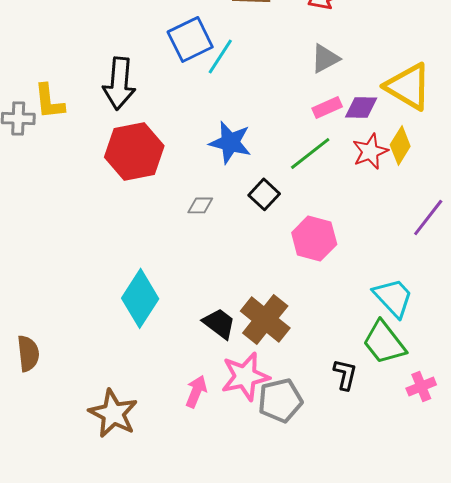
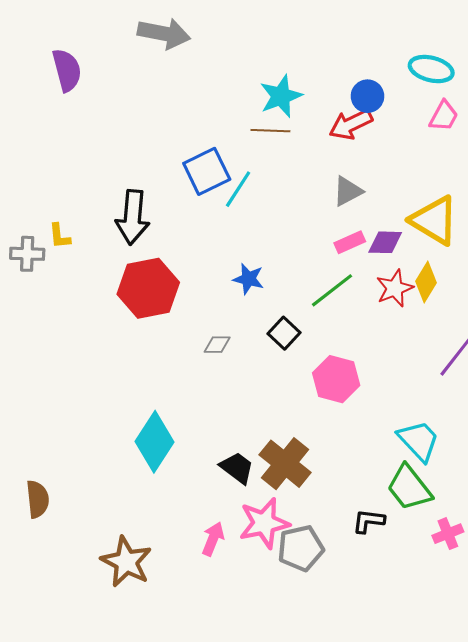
yellow L-shape: (49, 101) -> (60, 236), size x0.7
blue star: (230, 142) -> (248, 279), size x0.7
black L-shape: (345, 374) -> (369, 521), turned -96

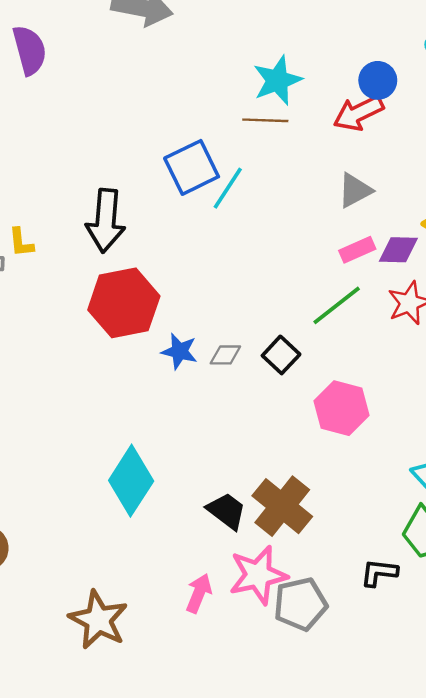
blue star: (248, 279) -> (179, 351), moved
gray diamond: (217, 345) -> (225, 355), moved

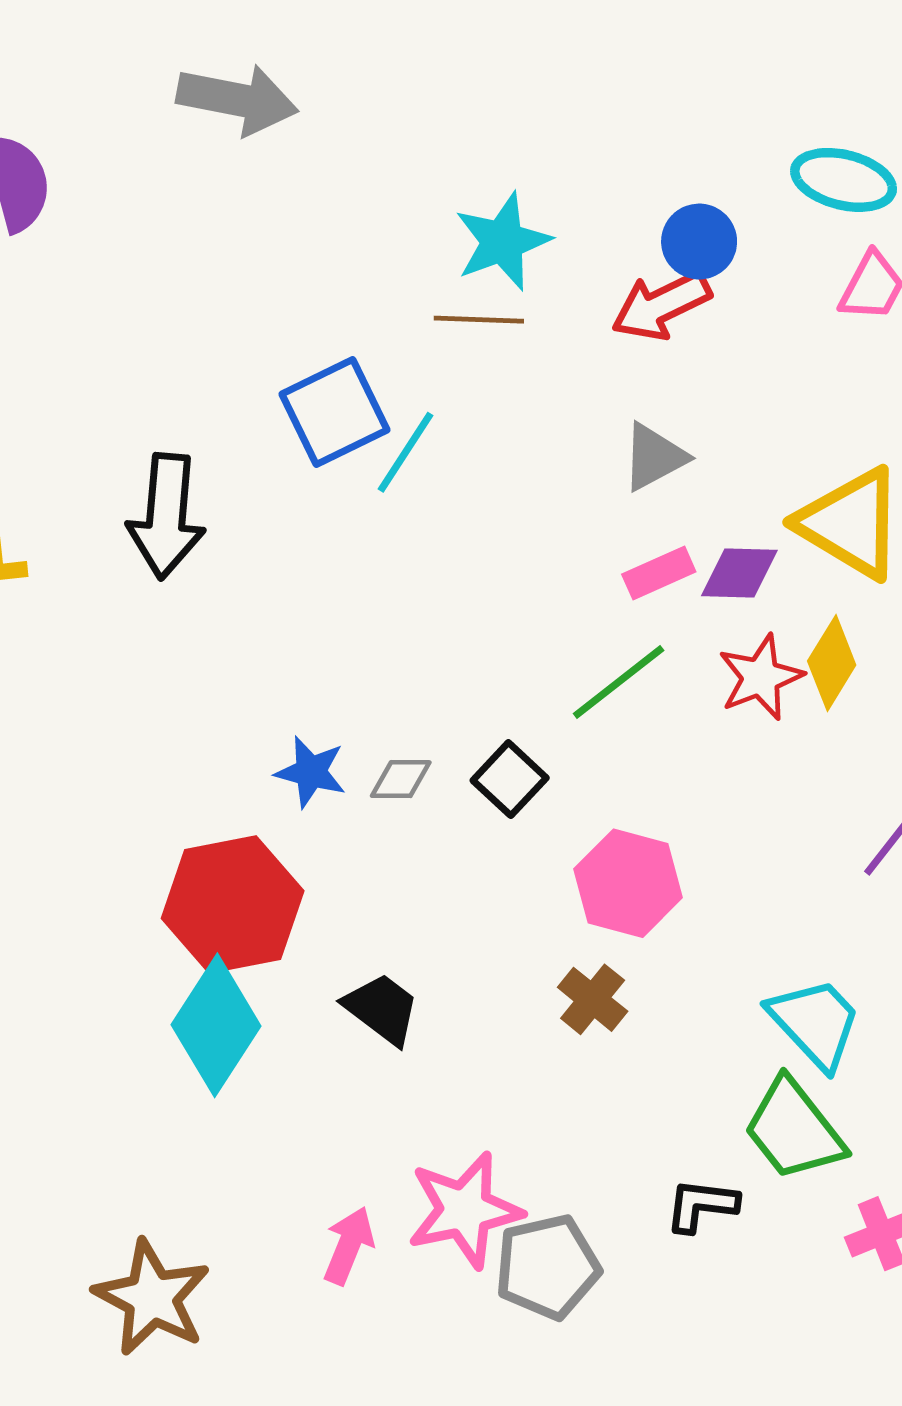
red hexagon: (124, 303) -> (233, 905), moved
brown cross: (282, 506) -> (593, 999), moved, size x0.6
black trapezoid: (227, 511) -> (382, 1009), moved

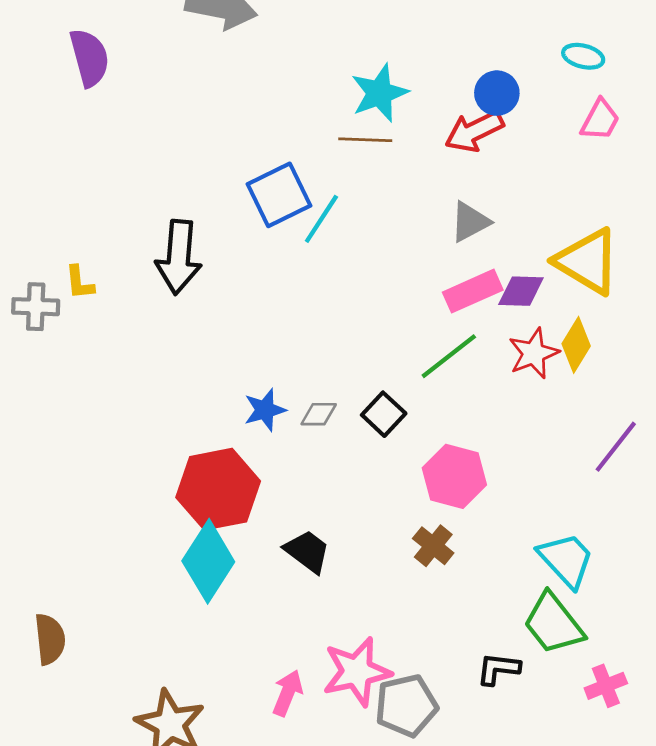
cyan ellipse: (844, 180) -> (583, 56), size x0.7
pink rectangle: (659, 573) -> (473, 291), size x1.4
blue star: (311, 772) -> (265, 410), turned -30

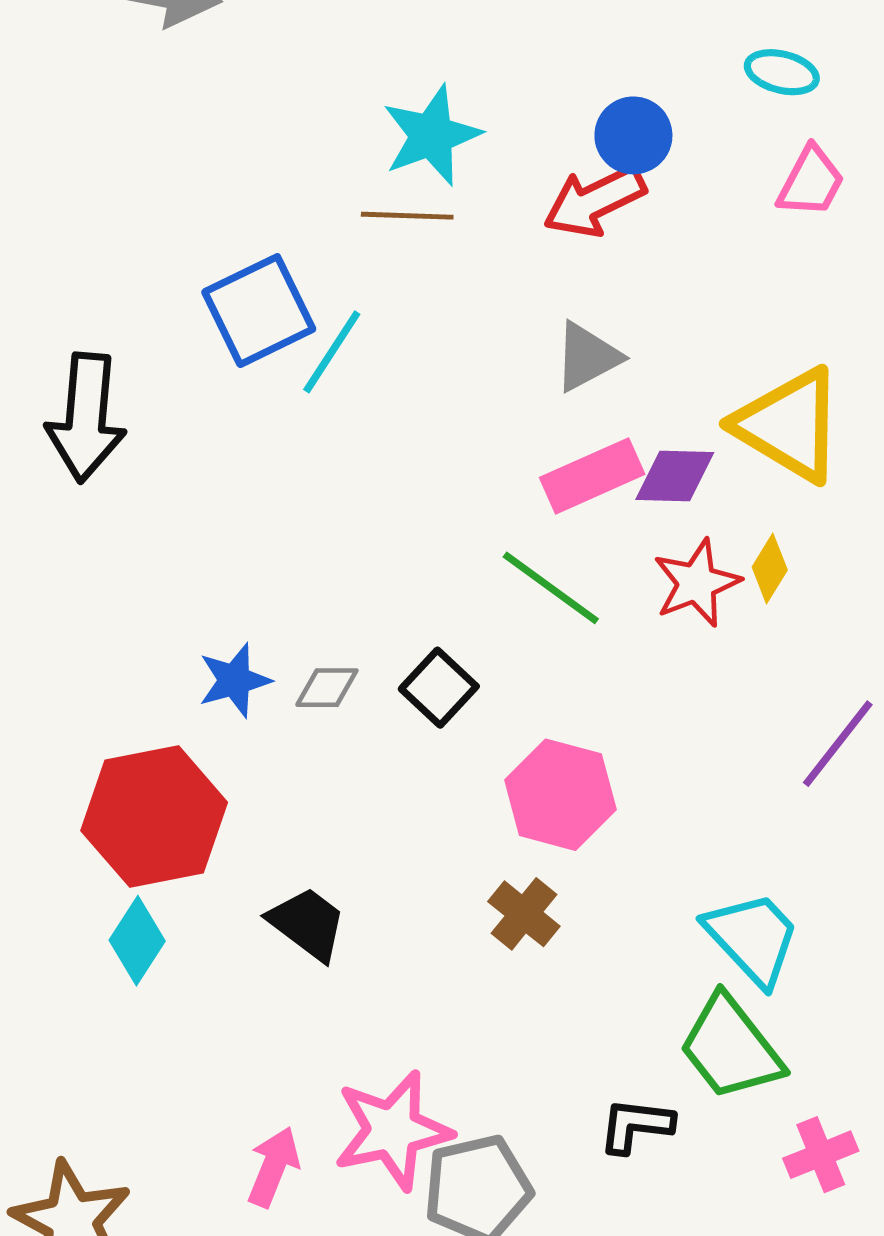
yellow diamond: (576, 345) -> (770, 568), size x0.7
green line: (449, 356) -> (551, 588), turned 74
cyan diamond: (208, 561) -> (137, 941), size x0.6

